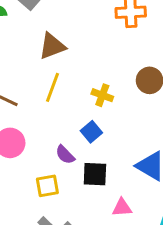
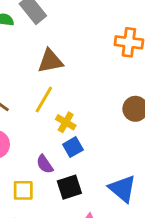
yellow cross: (102, 95) -> (66, 122), moved
black square: (95, 174) -> (69, 187), turned -30

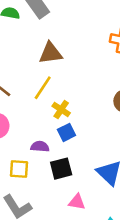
purple semicircle: (45, 164) -> (40, 146), turned 126

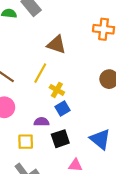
brown triangle: (51, 53) -> (57, 45), moved, turned 30

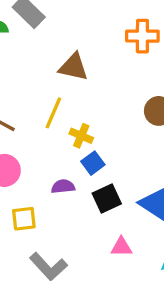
black square: (60, 139) -> (107, 198), moved
yellow square: (26, 142) -> (24, 219), moved

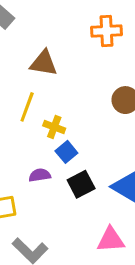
pink triangle: (121, 247) -> (111, 240), moved, size x1.4

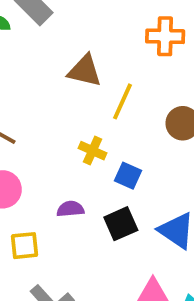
yellow line: (27, 107) -> (122, 101), moved
blue square: (66, 152) -> (128, 176), moved, turned -30

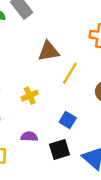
brown triangle: (85, 71) -> (49, 51), turned -30
yellow cross: (92, 151) -> (30, 96), moved, turned 35

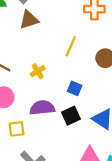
brown triangle: (49, 51) -> (29, 20), moved
purple semicircle: (29, 136) -> (42, 108), size x1.6

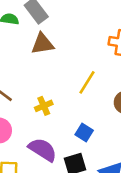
purple semicircle: (42, 108) -> (43, 150), turned 30

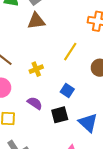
purple semicircle: (43, 150) -> (35, 103), size x0.7

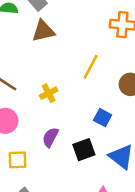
blue square: (67, 90) -> (103, 118), moved
purple semicircle: (35, 103) -> (50, 137), turned -91

